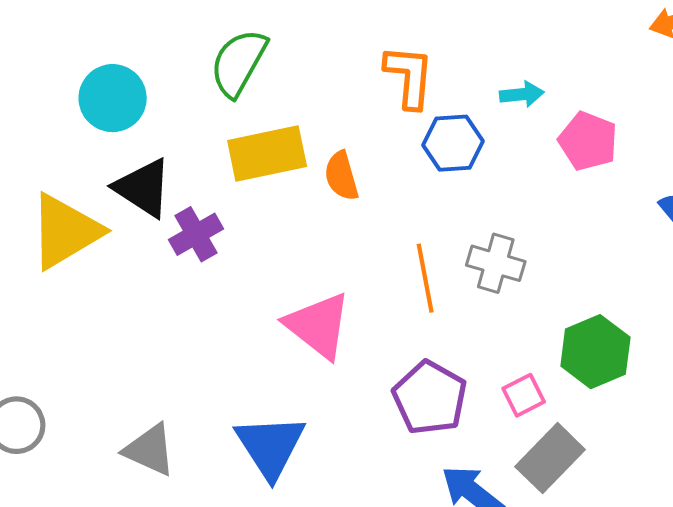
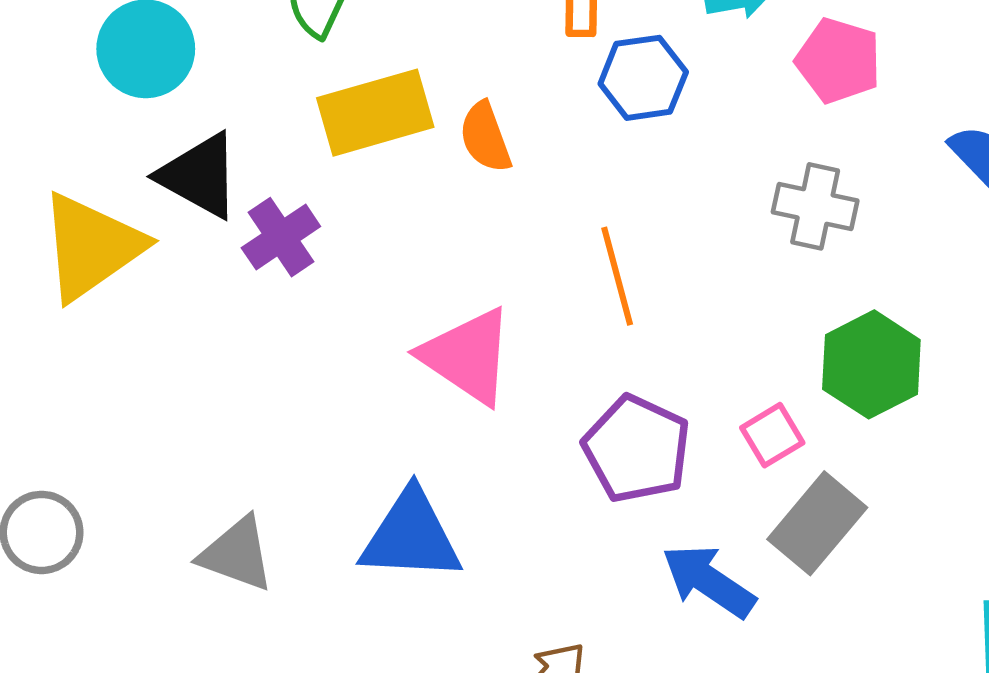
gray cross: (496, 263) -> (815, 206), moved
blue triangle: (270, 446) -> (411, 536), turned -50

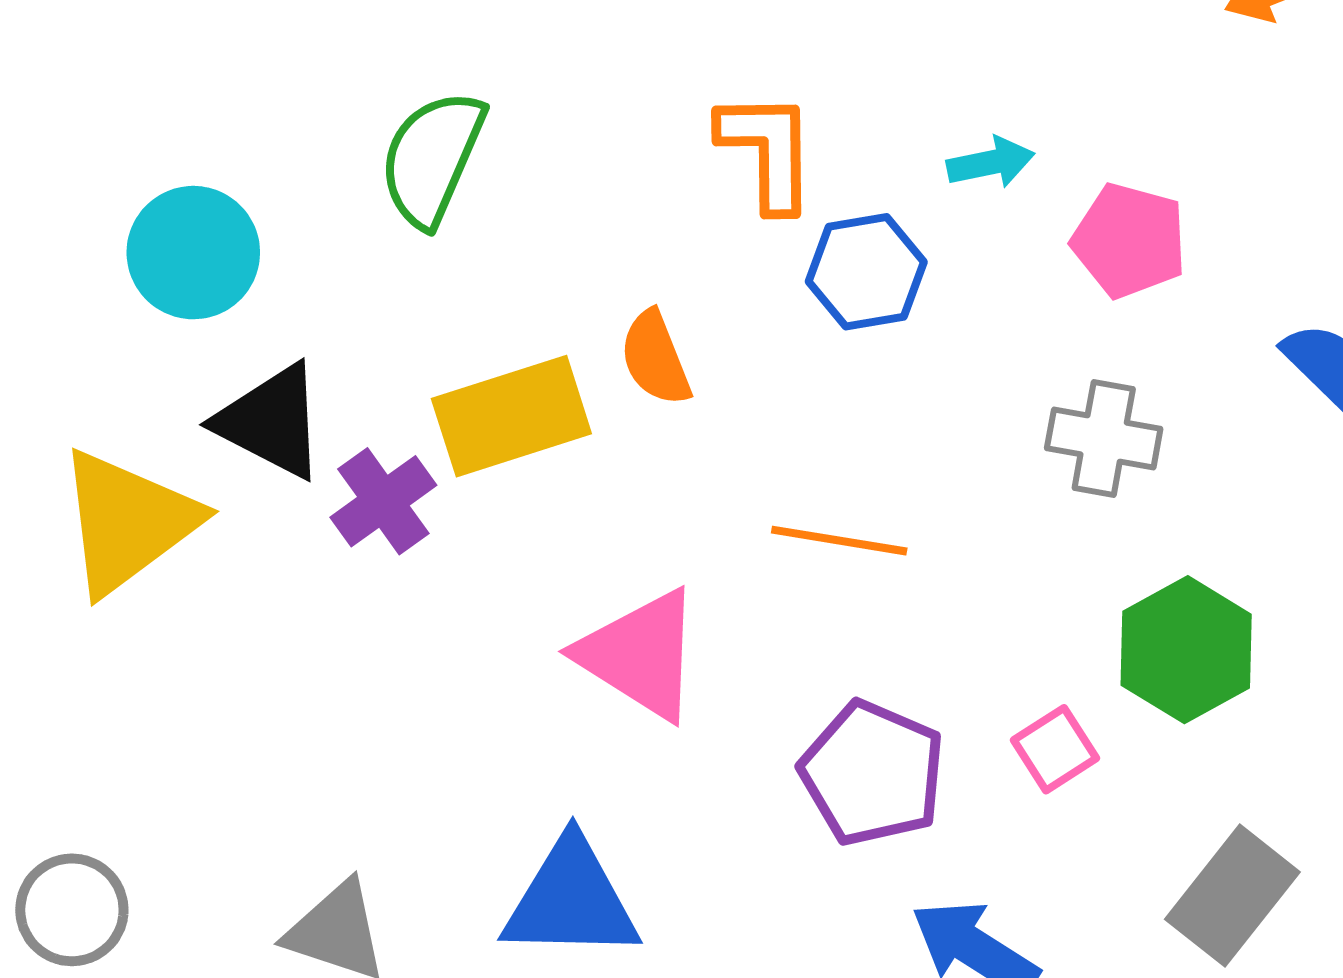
yellow rectangle: (375, 113) -> (511, 416), moved
orange line: (617, 276) -> (839, 541), turned -64
gray rectangle: (817, 523) -> (1232, 896), moved

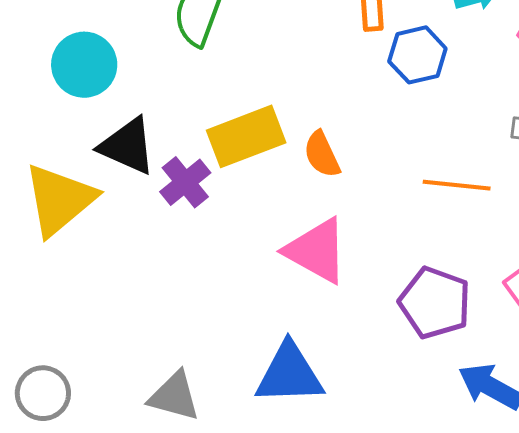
orange semicircle: (655, 358) -> (322, 154), moved
orange line: (839, 541) -> (457, 185), moved

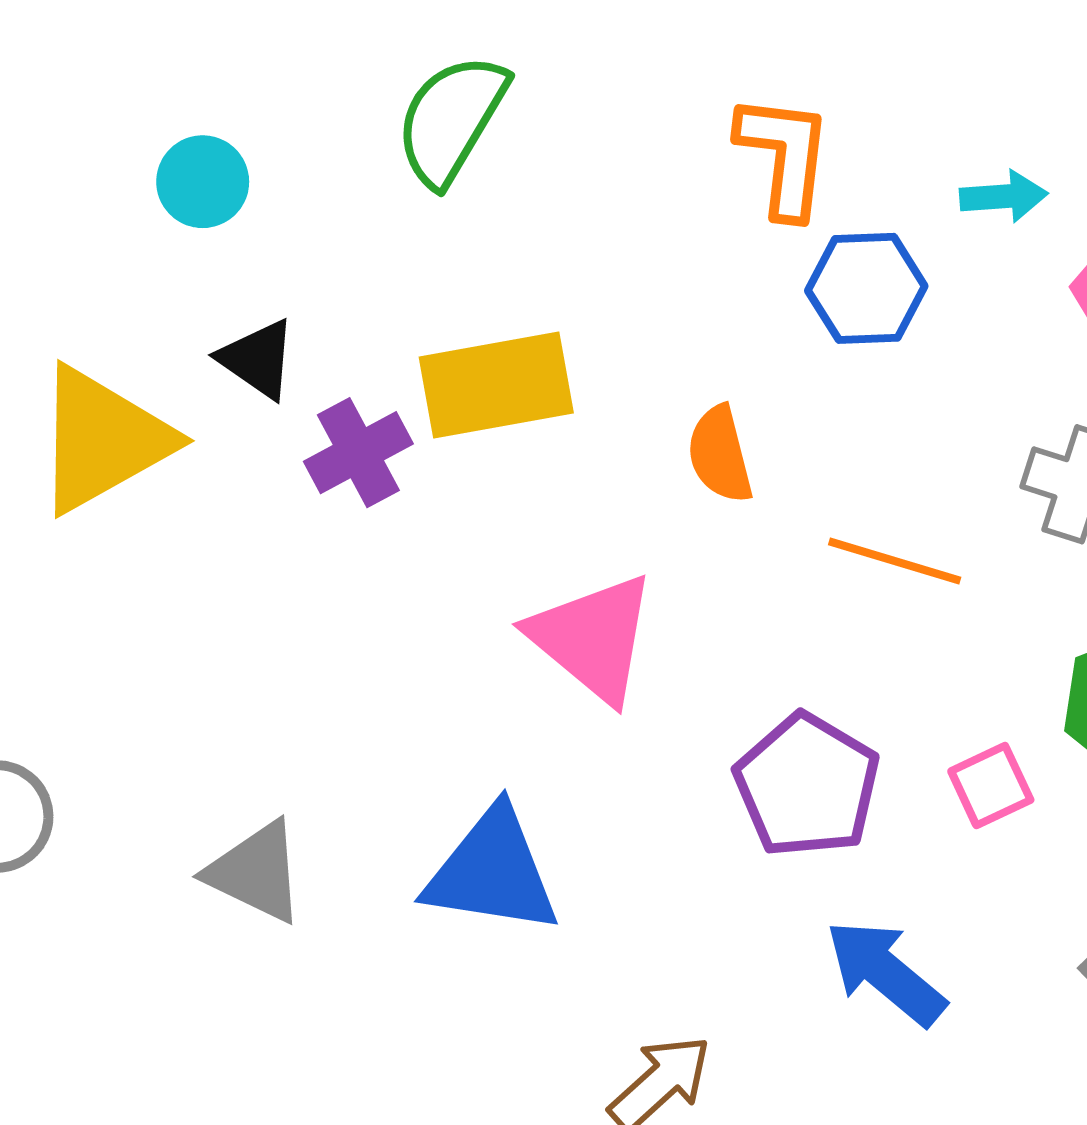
cyan circle: (84, 65) -> (203, 182), size x0.7
black triangle: (127, 146) -> (258, 359), size x0.7
orange semicircle: (322, 154) -> (720, 454), moved

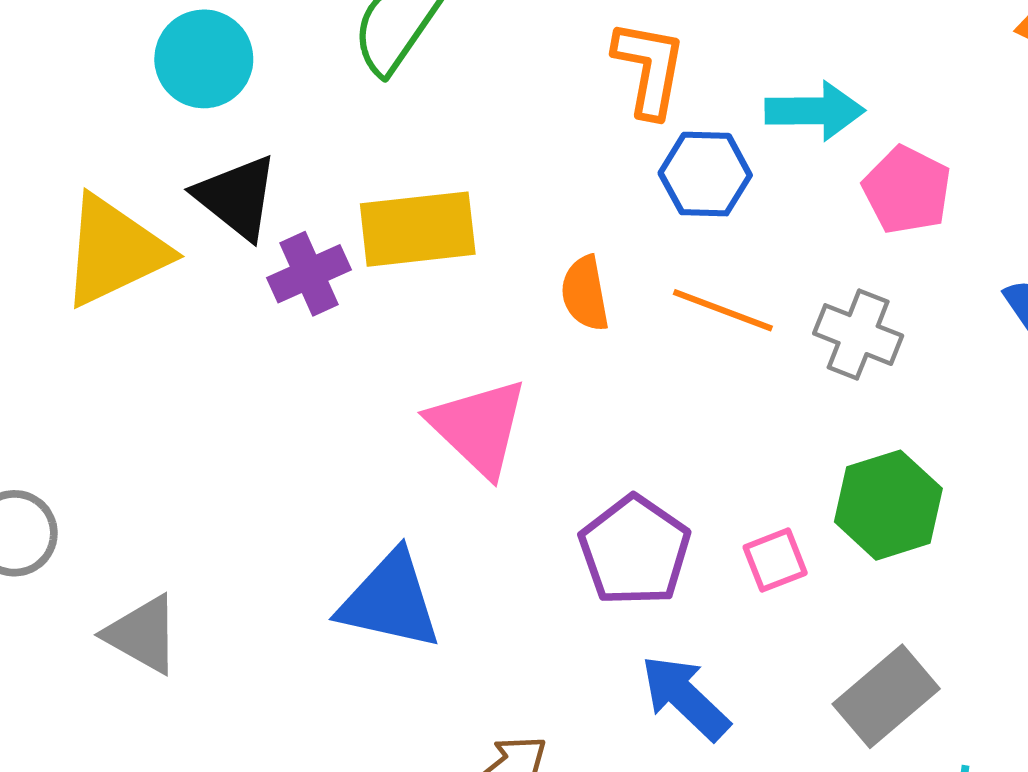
cyan circle: (203, 182) -> (204, 59), size x1.4
cyan arrow: (1004, 196) -> (815, 111), size x1.5
black triangle: (258, 359) -> (237, 197), size x1.4
orange line: (895, 561) -> (723, 310), moved
gray triangle: (256, 872) -> (143, 634), moved

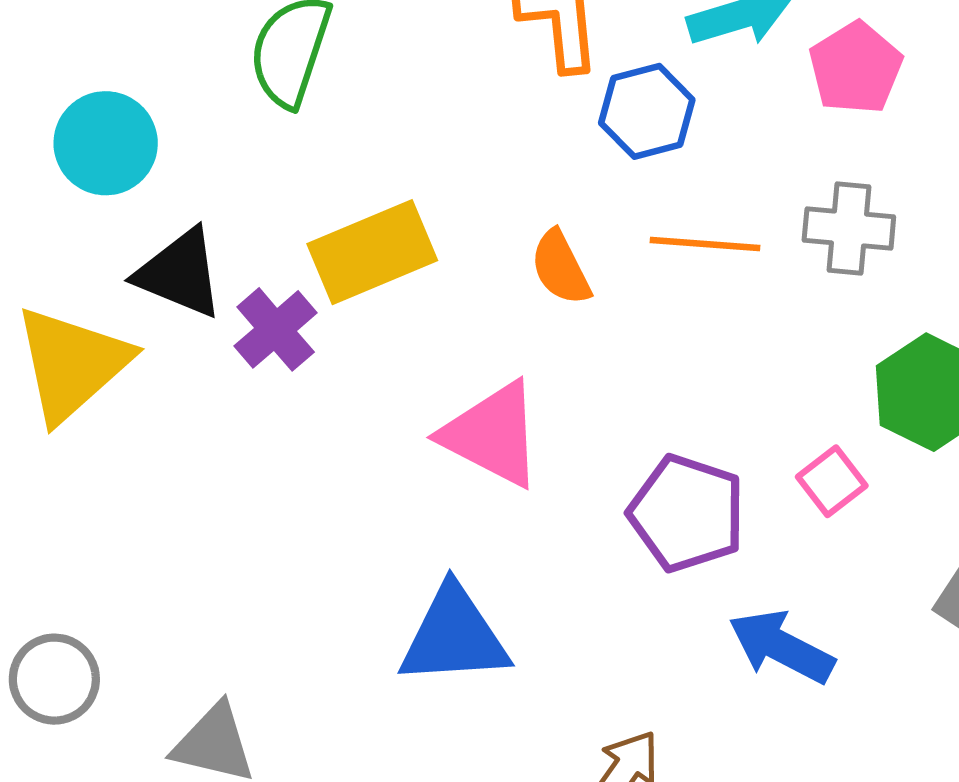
pink pentagon: (907, 190) -> (856, 68), turned 30

